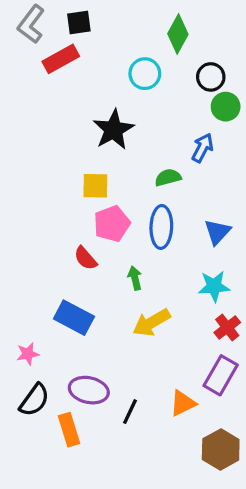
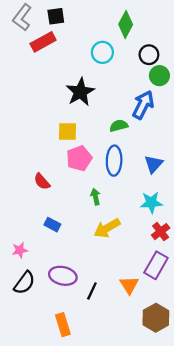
blue arrow: (203, 148) -> (143, 105), size x1.4
red semicircle: (85, 258) -> (42, 182), moved
blue rectangle: (74, 318) -> (52, 225), size x0.6
orange triangle: (183, 403) -> (129, 285), turned -36
orange rectangle: (69, 430) -> (63, 325), moved

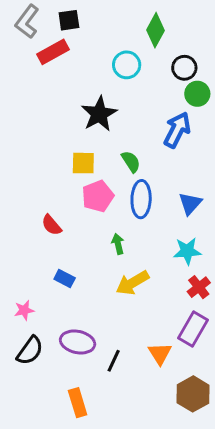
green semicircle: (119, 126) -> (131, 162), moved, turned 72

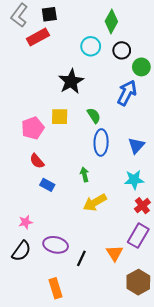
black circle: (184, 68) -> (122, 50), moved
pink pentagon: (98, 196) -> (33, 128), moved
blue rectangle: (65, 278) -> (47, 185), moved
pink star: (24, 310) -> (26, 222), moved

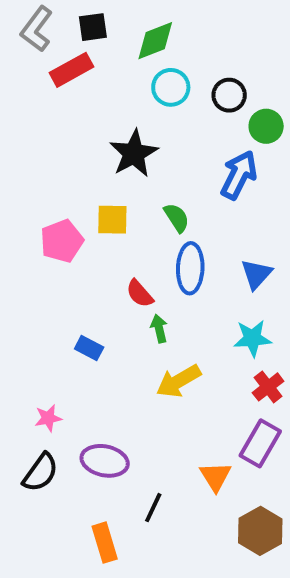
green diamond: (111, 21) -> (155, 41), moved, turned 40
red semicircle: (37, 161) -> (140, 294), moved
black line: (81, 258) -> (153, 508), moved

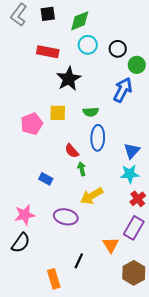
red rectangle: (72, 70) -> (48, 52), moved, turned 40
green semicircle: (177, 218) -> (91, 112), turned 119
blue triangle: (256, 274) -> (132, 151), moved
pink star: (48, 418) -> (25, 215), size x1.5
purple ellipse: (105, 461) -> (66, 217), moved

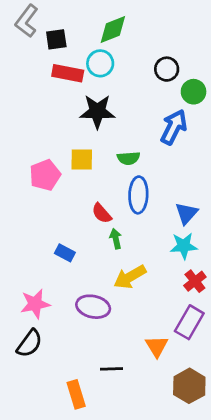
black square: (48, 14) -> (56, 39), moved
cyan circle: (88, 45) -> (100, 63), moved
black star: (69, 79) -> (97, 111), turned 30
black line: (79, 261) -> (111, 369), turned 63

